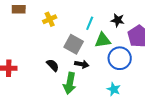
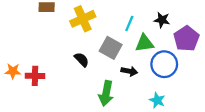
yellow cross: (50, 19) -> (83, 19), size x1.5
black arrow: (82, 64) -> (129, 71), moved
black semicircle: (53, 65) -> (82, 60), moved

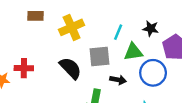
gray square: (111, 48) -> (99, 57), turned -35
black semicircle: (82, 60) -> (70, 68), size x1.5
red cross: (35, 76) -> (24, 68), moved

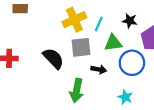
yellow cross: (72, 27) -> (74, 20), moved

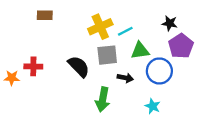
black star: (130, 21) -> (170, 23), moved
cyan line: (99, 24) -> (125, 31), turned 40

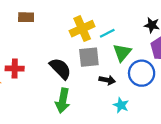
green triangle: (140, 51) -> (122, 53), turned -42
green arrow: (103, 99) -> (63, 101), moved
cyan star: (153, 106) -> (121, 105), moved

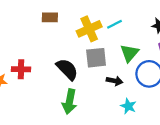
brown rectangle: (26, 17) -> (50, 17), moved
cyan line: (107, 33) -> (114, 24), moved

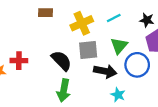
cyan line: (114, 24) -> (114, 18), moved
black arrow: (114, 81) -> (105, 71), size x1.5

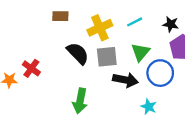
red cross: (19, 61) -> (31, 68), turned 35
black semicircle: (61, 61) -> (78, 53), moved
cyan star: (118, 95) -> (149, 107), moved

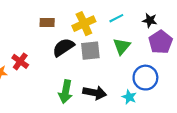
brown rectangle: (60, 16) -> (47, 23), moved
black semicircle: (78, 53) -> (63, 47), turned -80
blue circle: (160, 73) -> (145, 78), moved
black arrow: (125, 80) -> (95, 93), moved

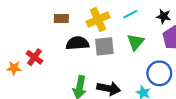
black semicircle: (63, 47) -> (77, 43), turned 30

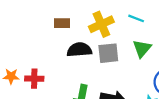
cyan line: (130, 14) -> (136, 18), turned 48
red cross: (34, 57) -> (34, 79), moved, turned -35

